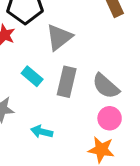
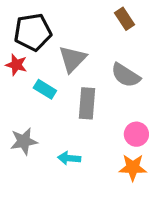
cyan rectangle: (32, 76) -> (45, 89), moved
gray semicircle: (106, 86) -> (126, 75), moved

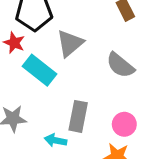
cyan rectangle: (45, 89) -> (40, 70), size x1.5
gray rectangle: (87, 103) -> (78, 116), moved

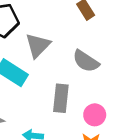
gray rectangle: (78, 116) -> (61, 98), moved

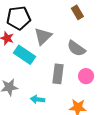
pink circle: (95, 115) -> (86, 76), moved

